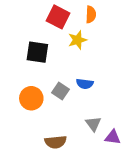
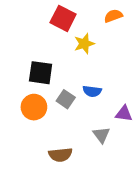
orange semicircle: (91, 14) -> (113, 16), moved, turned -112
black square: (37, 52) -> (41, 73), moved
purple triangle: (113, 137) -> (124, 114), moved

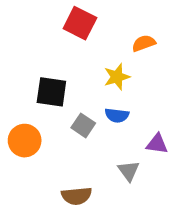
orange semicircle: (113, 16) -> (144, 43), moved
yellow star: (84, 44) -> (117, 77), moved
orange circle: (34, 107) -> (25, 141), moved

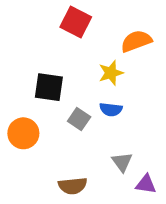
orange semicircle: (144, 43) -> (136, 41), size x1.4
purple triangle: (157, 144) -> (146, 184), moved

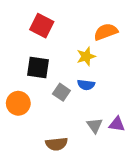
red square: (76, 22) -> (42, 26), moved
purple triangle: (146, 184) -> (117, 124), moved

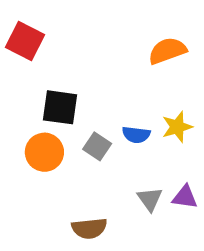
red square: (42, 26) -> (25, 41), moved
yellow star: (86, 56) -> (177, 127), moved
orange circle: (18, 103) -> (44, 152), moved

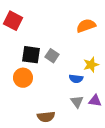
blue semicircle: (136, 135) -> (76, 79), moved
gray square: (97, 146) -> (52, 56), moved

